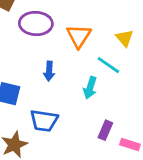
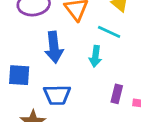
blue arrow: (49, 71) -> (54, 47), size x1.6

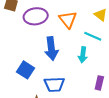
blue square: (19, 75) -> (26, 70), turned 30

